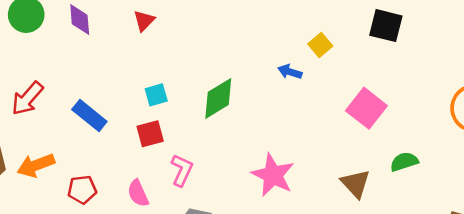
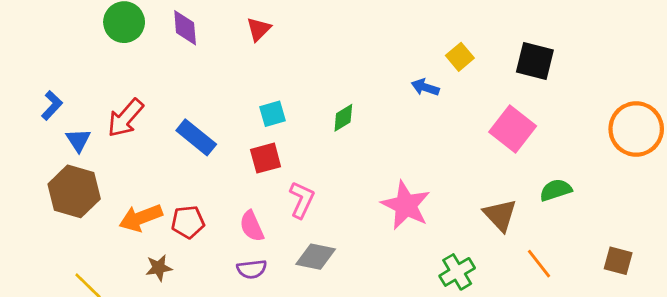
black square: (386, 26) -> (535, 61), moved
green diamond: (218, 98) -> (343, 118), size x0.6
orange arrow: (36, 165) -> (141, 218), moved

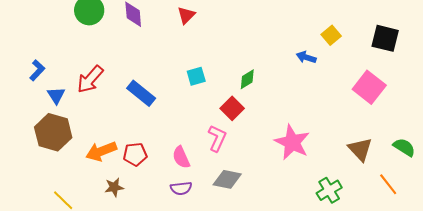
red square: (266, 158) -> (232, 108), moved, turned -30
green semicircle: (556, 190) -> (404, 147), moved, turned 50

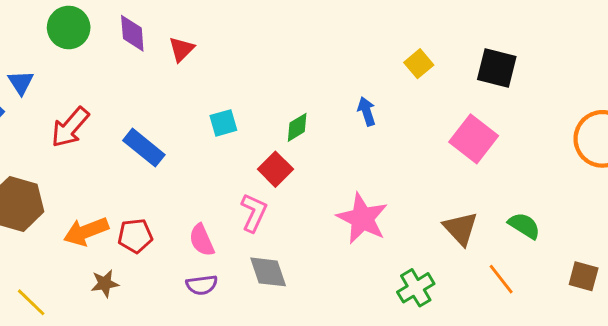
red triangle: (186, 15) -> (181, 49), moved
blue arrow: (306, 57) -> (367, 111), moved, turned 54
blue triangle: (56, 95) -> (21, 82), moved
gray diamond: (227, 179) -> (268, 272), turned 60

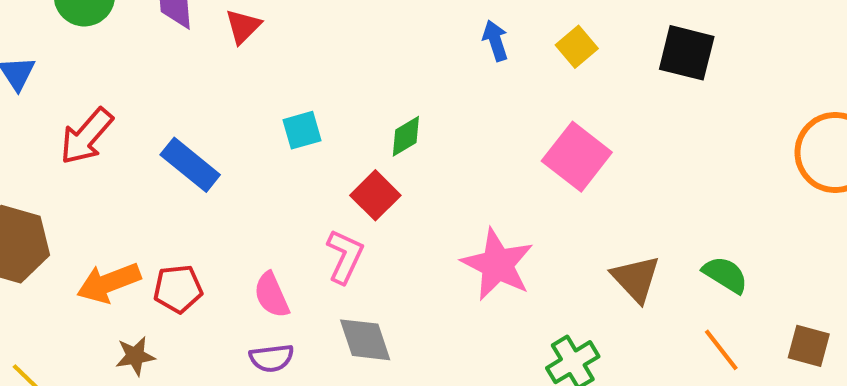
blue arrow: (367, 111) -> (495, 41), moved
pink square: (474, 139) -> (577, 157), moved
orange line: (501, 279) -> (721, 350), moved

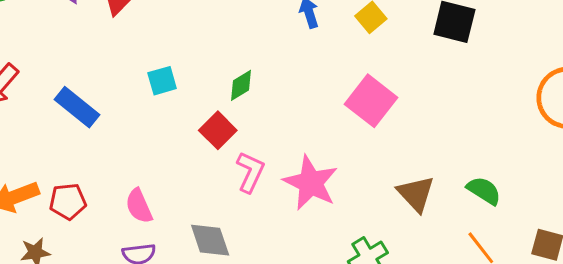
pink L-shape: (345, 256) -> (250, 172), moved

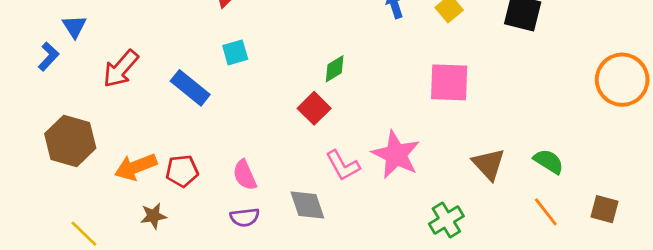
cyan square: (162, 81) -> (235, 52), moved
pink square: (371, 101) -> (449, 82), turned -36
pink L-shape: (250, 172) -> (343, 165), moved, turned 126

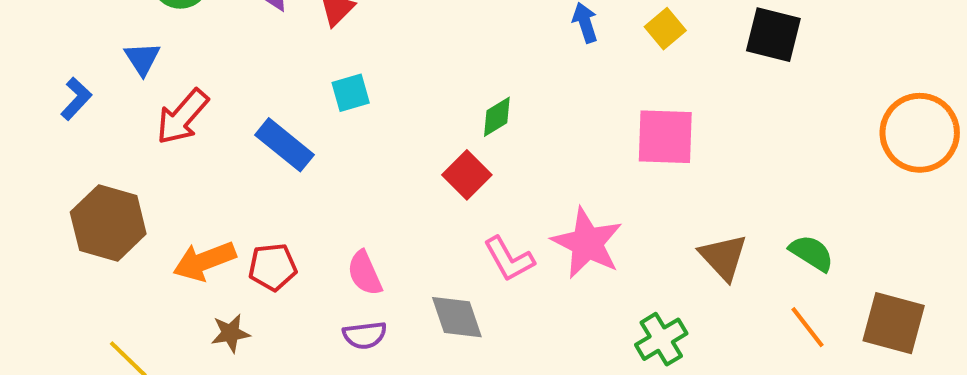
blue triangle: (74, 27) -> (142, 59), moved
brown square: (604, 209) -> (894, 323), size x1.5

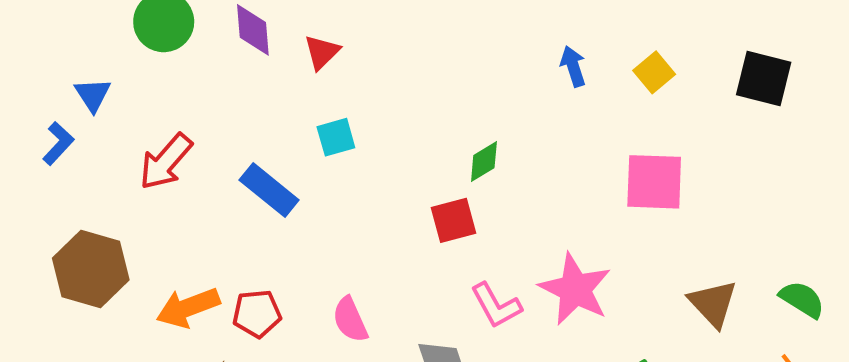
blue triangle: (142, 59) -> (93, 95), moved
red square: (467, 175) -> (454, 220), turned 30

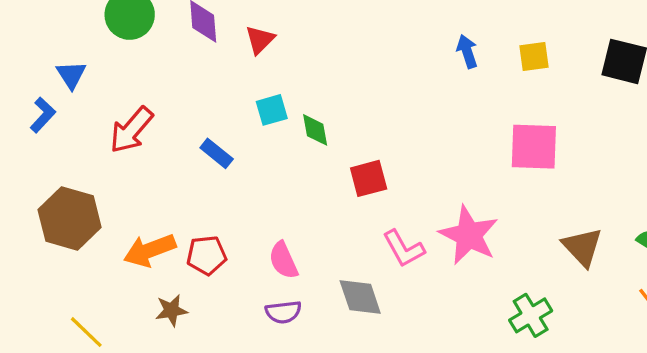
yellow square: (654, 72) -> (534, 56), turned 32
green diamond: (484, 162) -> (315, 130), moved, turned -69
blue rectangle: (269, 190) -> (217, 153), size x0.7

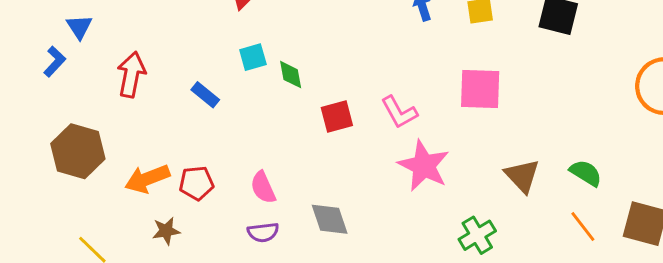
red arrow: (131, 130) -> (131, 75), turned 150
pink L-shape: (404, 249) -> (399, 112), moved

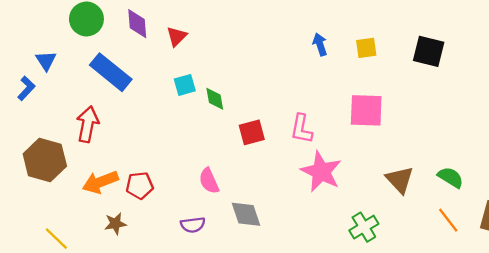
red arrow: (131, 75) -> (88, 124), moved
blue rectangle: (205, 95) -> (111, 72), moved, size x1.8
pink L-shape: (399, 112) -> (301, 129), turned 40
pink semicircle: (263, 187) -> (209, 181), moved

